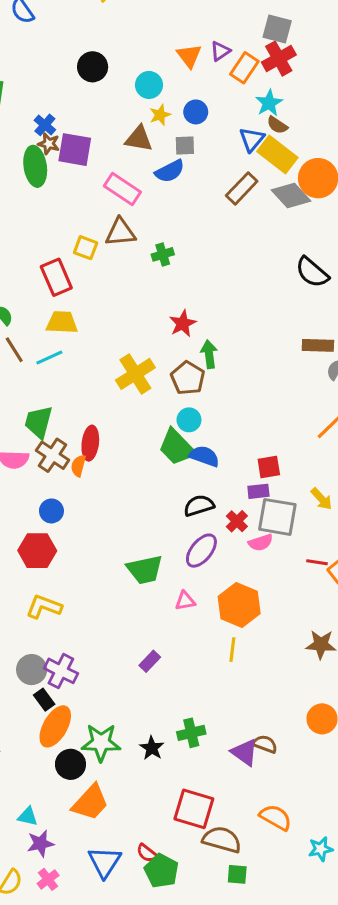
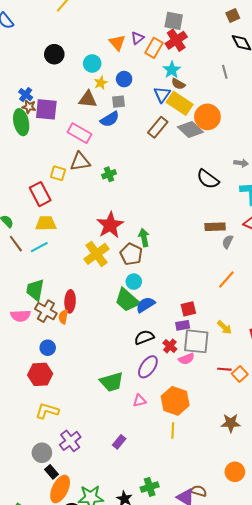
red star: (183, 324) -> (110, 225), moved, size x1.5
blue semicircle: (204, 456) -> (146, 305), turned -48
purple cross: (61, 671) -> (70, 441), moved, turned 30

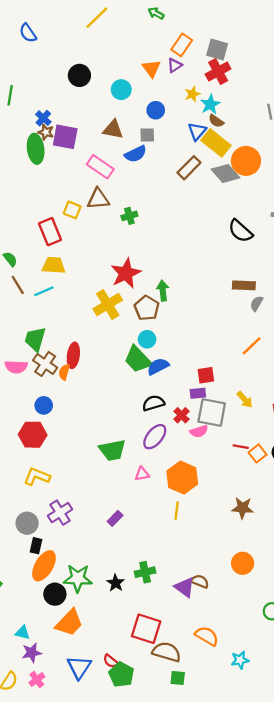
orange rectangle: (154, 48) -> (182, 45), moved
yellow star: (101, 83) -> (192, 94), moved
black rectangle: (52, 472) -> (36, 546), turned 48

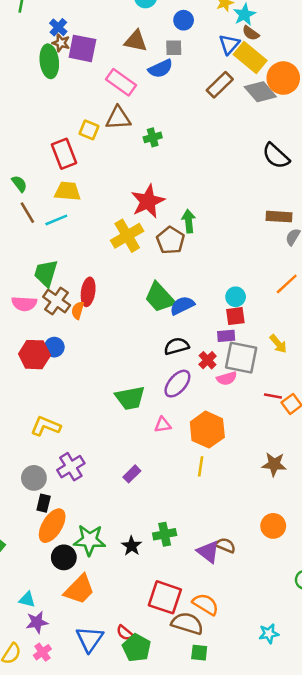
cyan circle: (147, 339) -> (236, 297), moved
red hexagon: (33, 435) -> (34, 355), moved
orange semicircle: (207, 636) -> (205, 604), moved

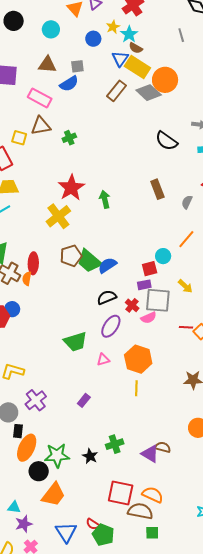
blue circle: (184, 20) -> (93, 39), moved
brown rectangle: (279, 217) -> (157, 189), moved, turned 72
brown pentagon: (170, 240) -> (71, 256), moved, turned 30
cyan circle: (236, 297) -> (163, 256), moved

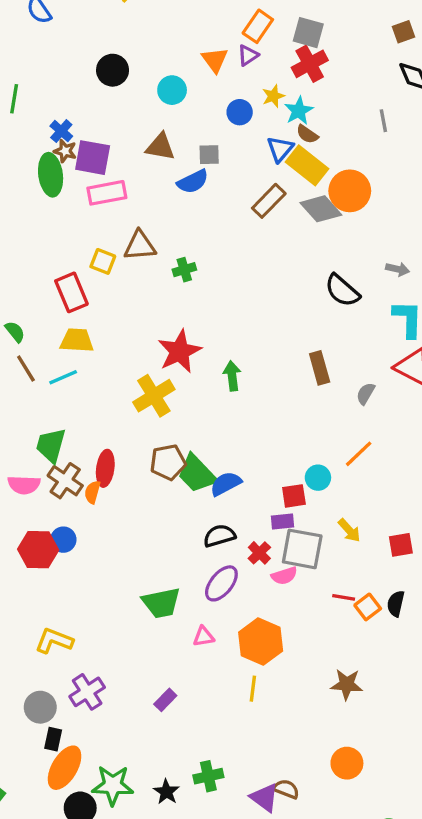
pink rectangle: (40, 98) -> (107, 193), moved, turned -45

